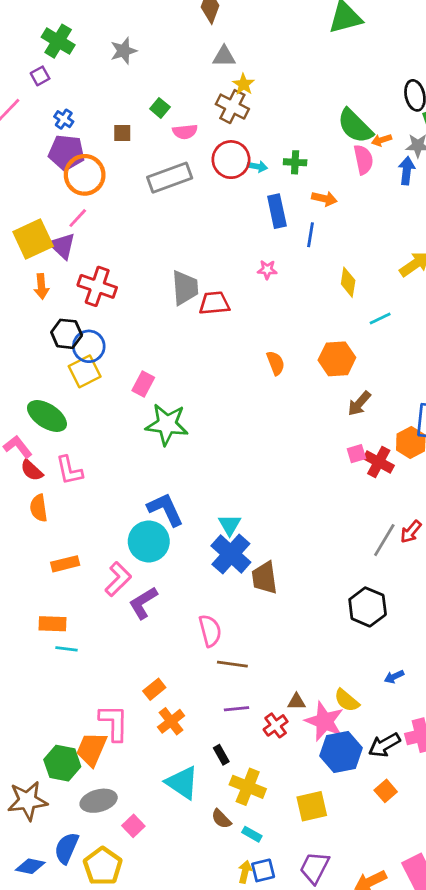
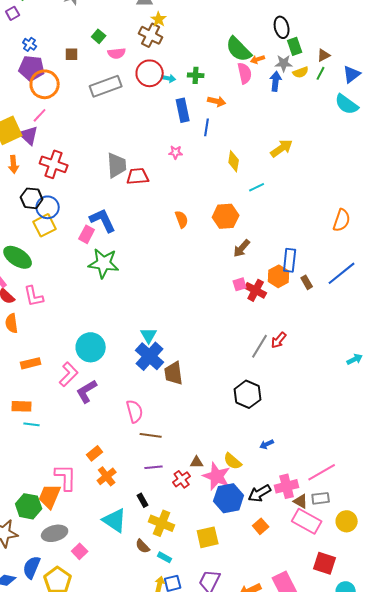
blue L-shape: (165, 509) -> (103, 220), moved

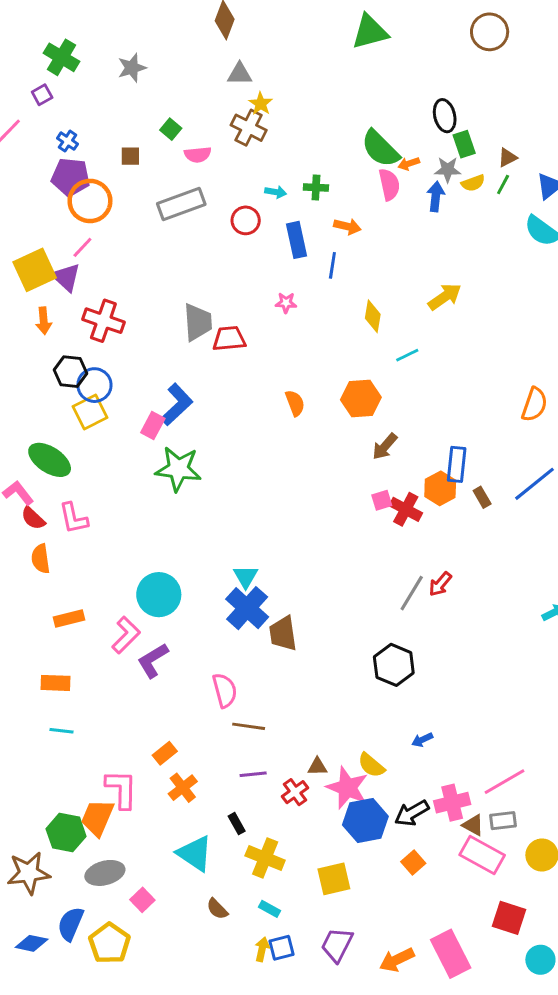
red circle: (150, 73) -> (246, 220), moved, size x0.7
blue L-shape: (103, 220) -> (177, 405), turned 72
cyan line: (32, 424) -> (62, 731), moved
brown semicircle: (143, 546) -> (217, 909), moved

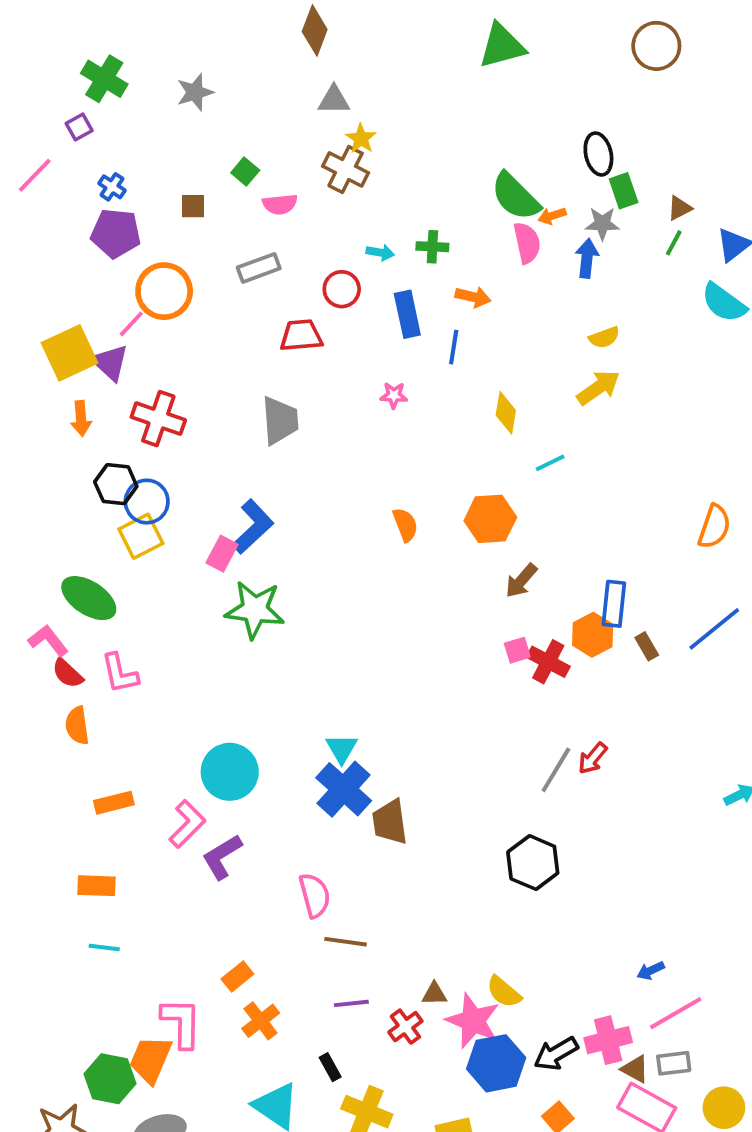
yellow semicircle: (473, 183) -> (604, 337), moved
orange circle: (90, 201) -> (164, 291), moved
gray rectangle: (181, 204) -> (259, 268), size x0.7
red trapezoid: (229, 339) -> (301, 335), moved
blue arrow: (422, 740) -> (651, 971), moved

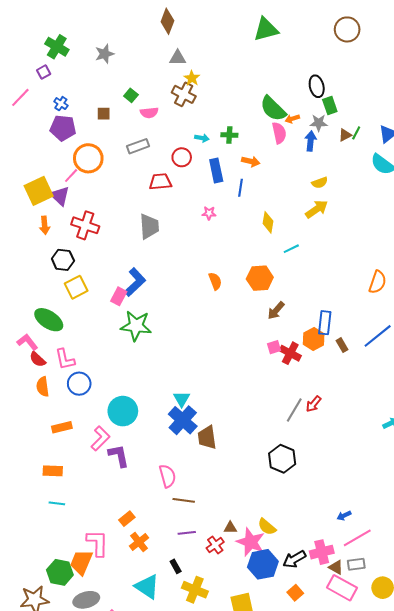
brown triangle: (680, 208) -> (345, 135), moved
blue circle: (147, 502) -> (79, 384), moved
purple L-shape: (222, 857) -> (119, 456), turned 110

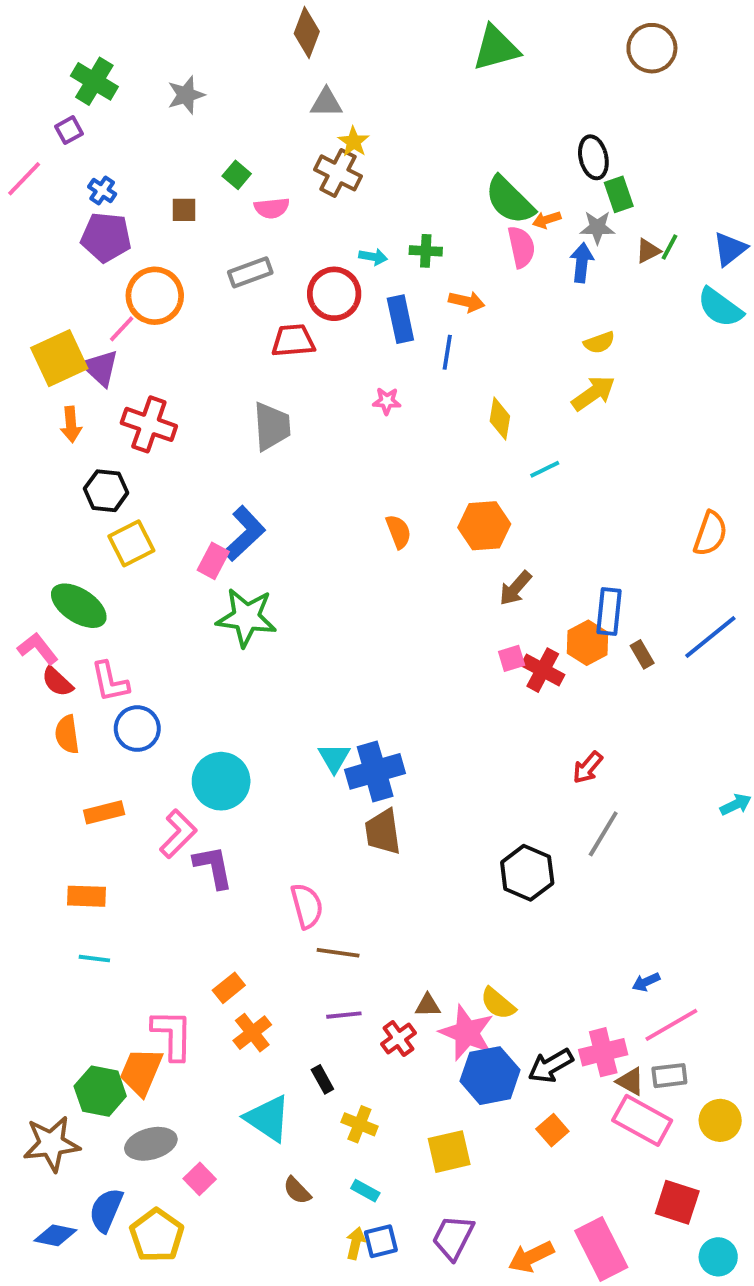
red circle: (182, 157) -> (334, 294), size x1.4
gray line: (294, 410) -> (603, 834), moved
blue cross: (183, 420) -> (375, 771), moved, turned 32
yellow cross: (195, 590) -> (359, 1124), size x0.7

